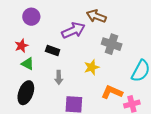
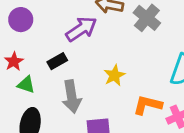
gray cross: (112, 44) -> (147, 18), moved, turned 30
black rectangle: (53, 51) -> (57, 61), turned -40
gray arrow: (59, 77) -> (72, 97), size x1.6

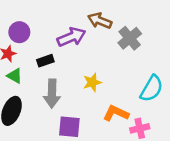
purple circle: (21, 20) -> (19, 32), moved

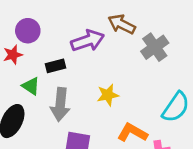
green triangle: (15, 76) -> (31, 86), moved

